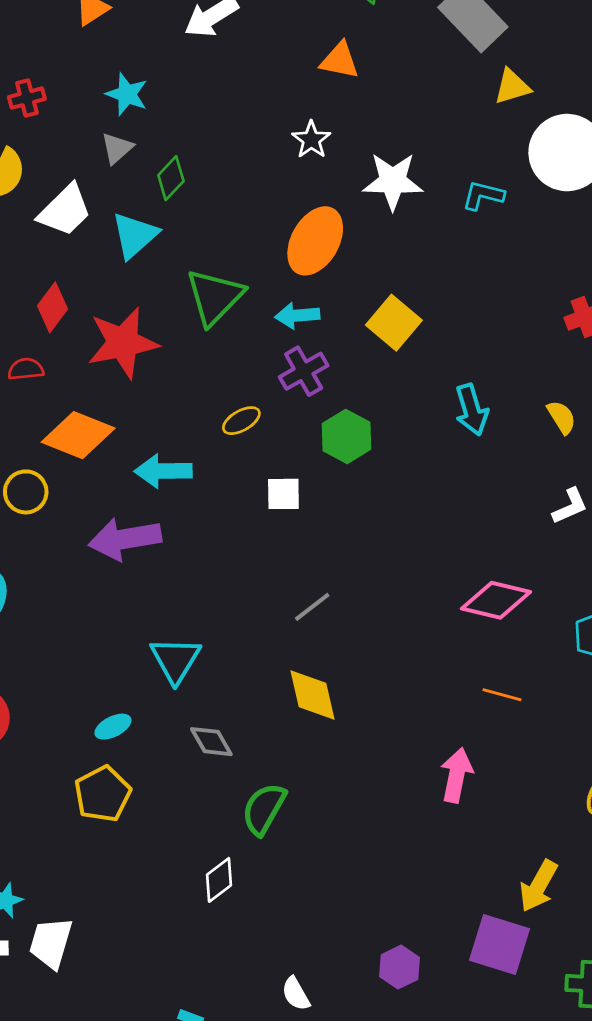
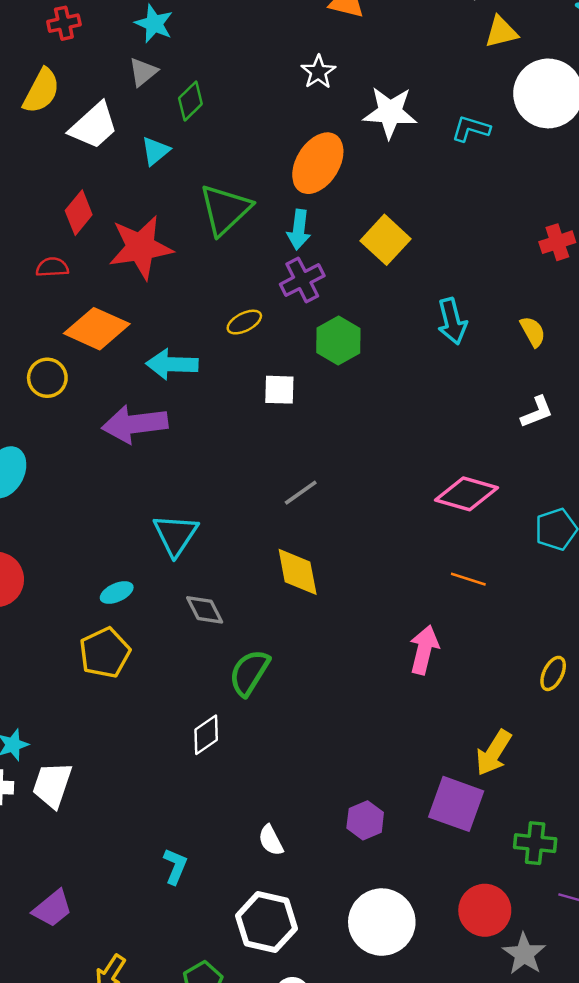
cyan triangle: (135, 235) -> (155, 151), size x0.7
cyan arrow: (297, 315) -> (299, 230), turned -81

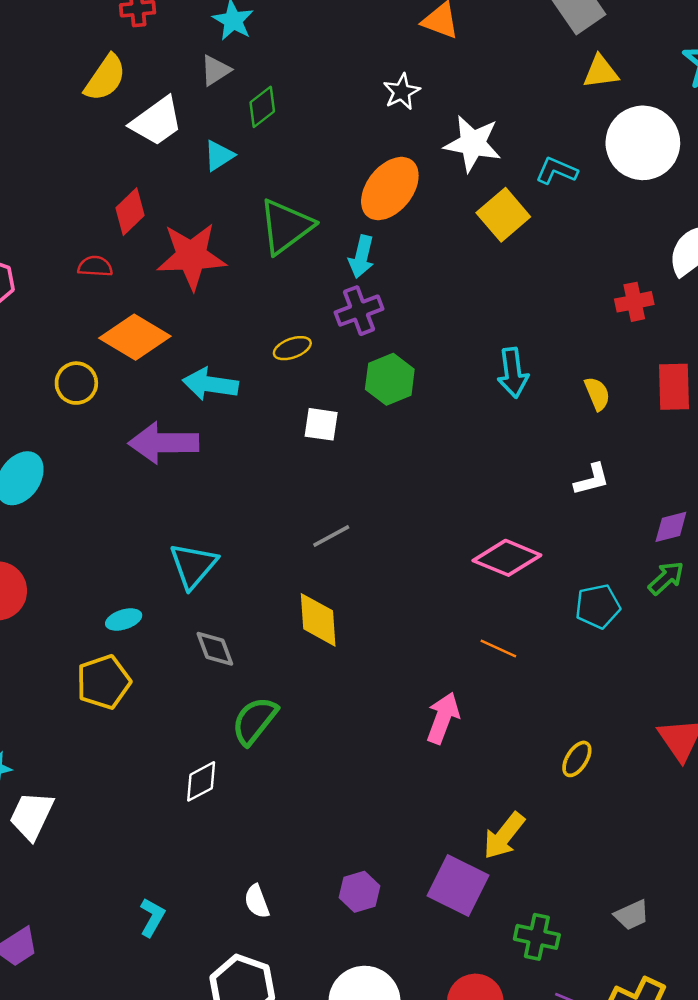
yellow square: (386, 240) -> (503, 215), moved

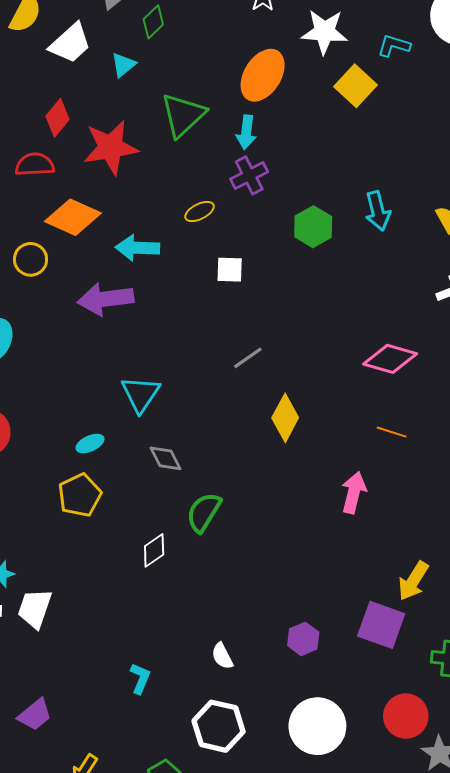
red semicircle: (95, 266) -> (35, 164), size x1.4
green hexagon: (390, 379) -> (313, 227), moved
yellow diamond: (318, 620) -> (285, 418), moved, turned 39
white diamond: (201, 781) -> (154, 550), moved

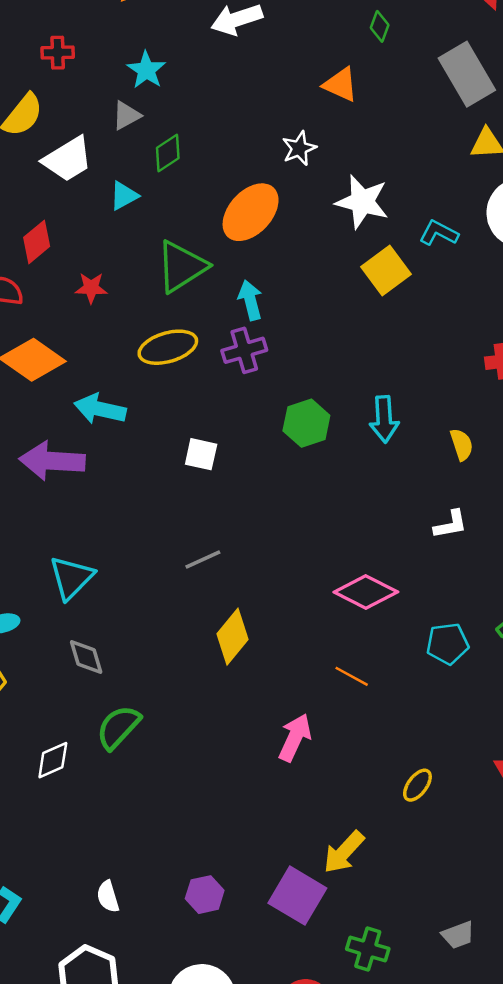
orange ellipse: (263, 75) -> (251, 212), moved
cyan arrow: (246, 132) -> (250, 300), turned 148
red star: (111, 147) -> (91, 288), size x0.5
yellow ellipse: (200, 212) -> (168, 347), moved, size x1.6

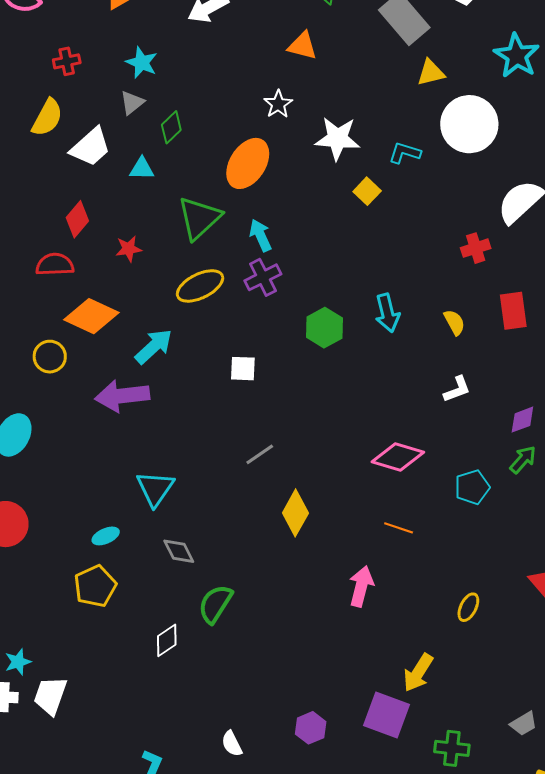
cyan triangle: (124, 196) -> (142, 169), turned 40
yellow square: (386, 271) -> (367, 191), size x0.7
cyan arrow: (100, 409) -> (154, 346), turned 135

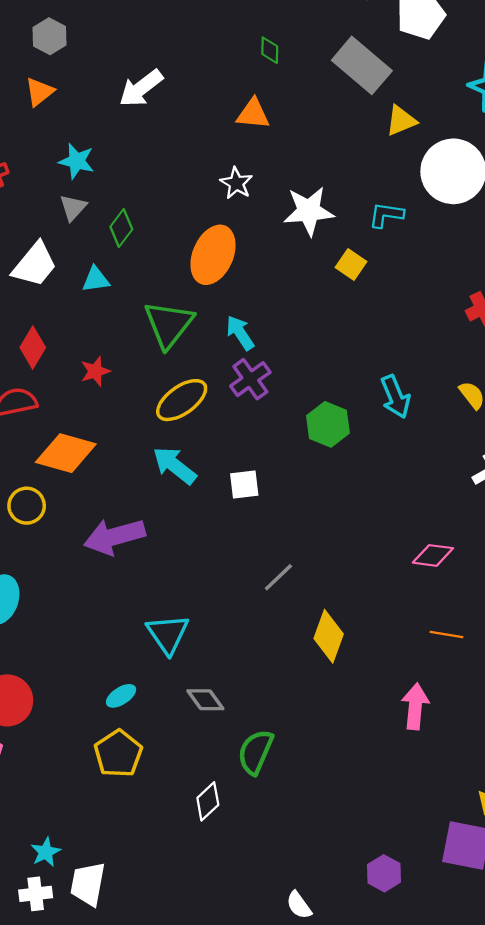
cyan arrow: (154, 346) -> (174, 465), moved, turned -90
pink diamond: (398, 457) -> (433, 555), size x0.7

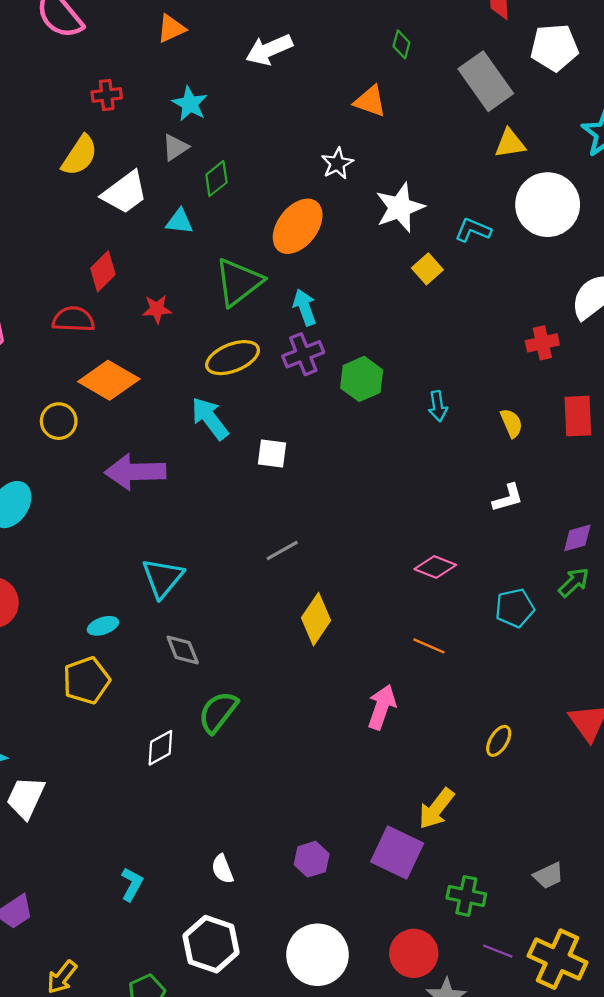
white star: (309, 211) -> (400, 207), turned -30
cyan arrow: (395, 397) -> (438, 406), size x0.7
green hexagon: (328, 424) -> (362, 379), moved

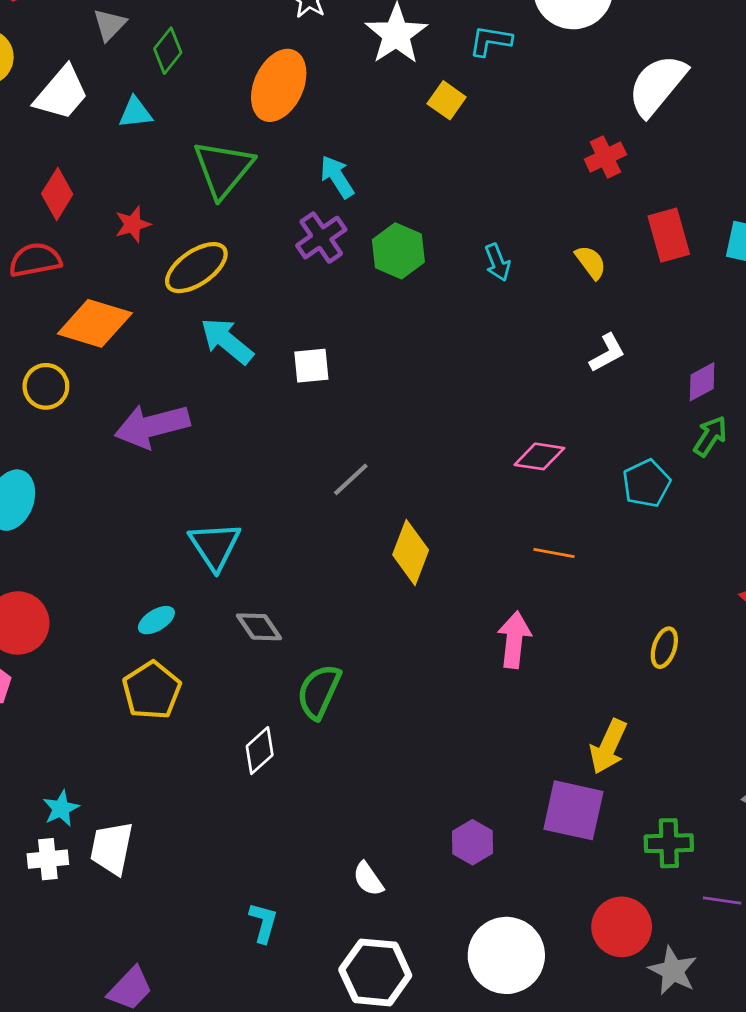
cyan arrow: (305, 307) -> (337, 177), moved
yellow ellipse: (233, 358) -> (196, 268), moved

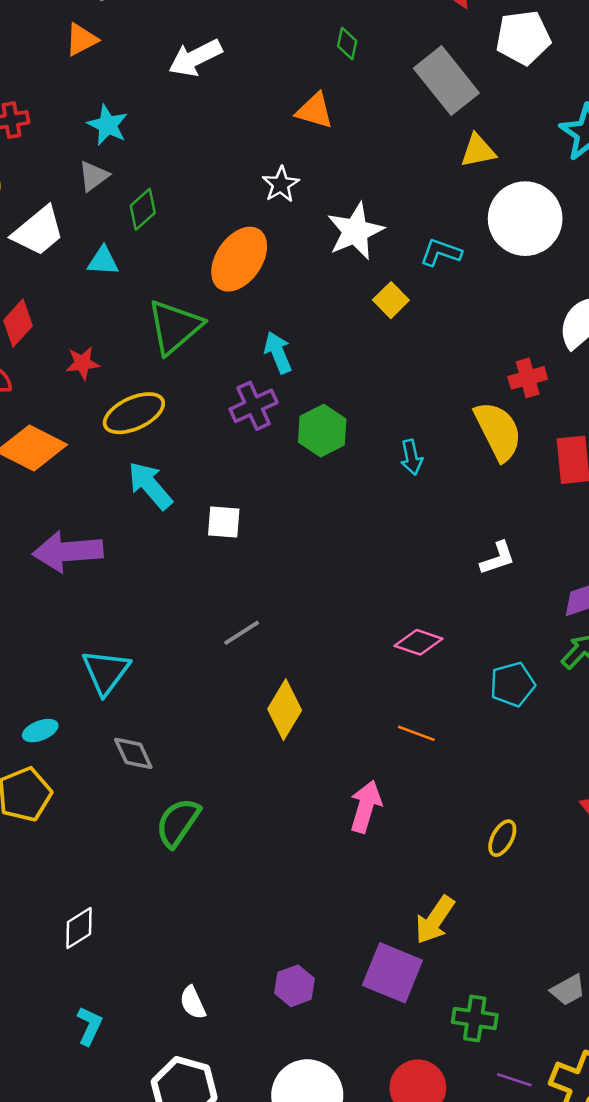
yellow semicircle: (591, 262) -> (498, 431), moved, size x1.8
white diamond: (260, 751) -> (79, 928), moved

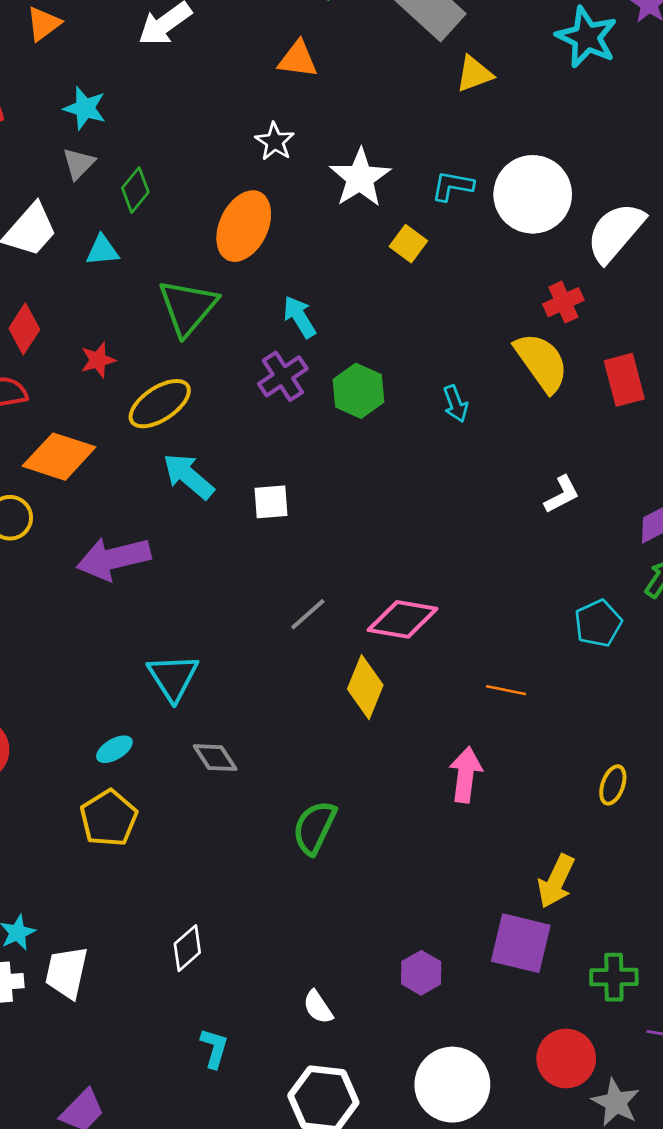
white circle: (525, 219) -> (533, 194), moved
pink diamond: (418, 642) -> (403, 619), moved, size x1.4
green semicircle: (178, 822) -> (314, 828), moved

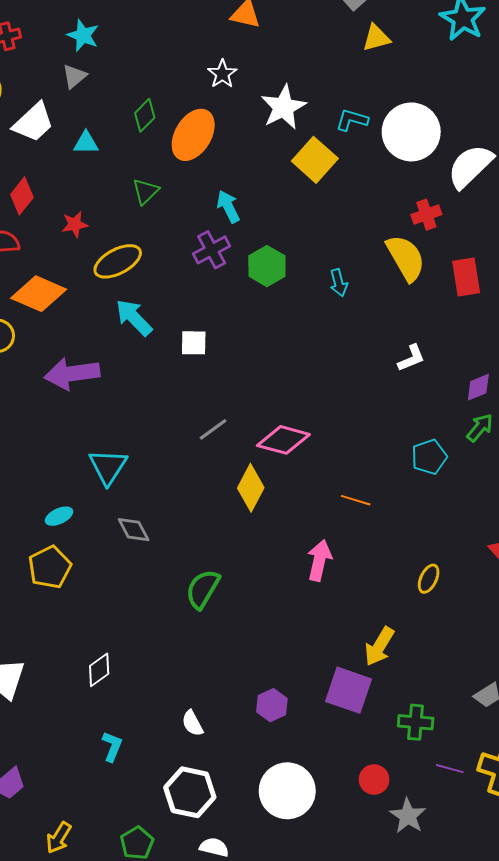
green diamond: (135, 190) -> (145, 115), moved
yellow square: (408, 244) -> (315, 160), size x1.6
green triangle: (188, 307) -> (146, 191), size x0.6
red circle: (566, 1058) -> (374, 780), size x0.7

